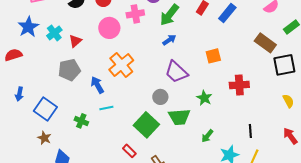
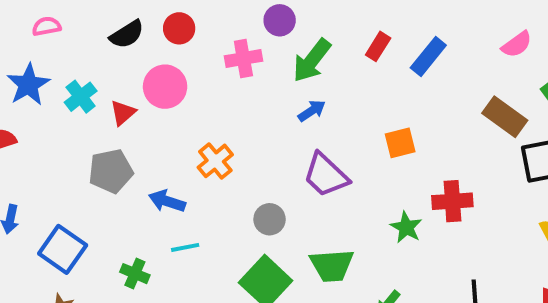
pink circle: (109, 28) -> (165, 87), moved
orange cross: (121, 65) -> (215, 161), size x0.7
blue arrow: (97, 85) -> (167, 201), turned -42
gray circle: (160, 97) -> (270, 219), moved
green star: (204, 98) -> (406, 227), moved

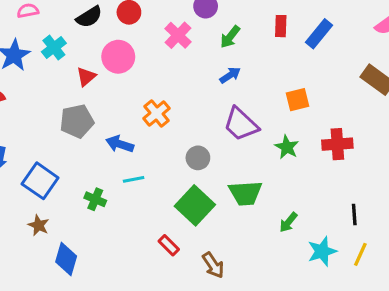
red rectangle: (378, 46) -> (281, 26), turned -30
pink cross: (243, 58) -> (178, 35), turned -36
green arrow: (312, 60) -> (230, 37), size x0.7
cyan cross: (81, 97) -> (54, 48), moved
green star: (406, 227) -> (287, 147), moved

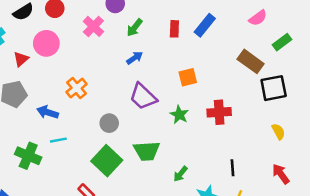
red rectangle: (281, 26) -> (174, 29), moved
green cross: (95, 199) -> (28, 156), size x1.5

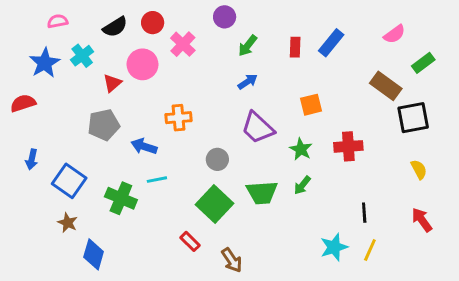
pink cross: (93, 26) -> (183, 44), moved
orange cross: (77, 88) -> (178, 118), turned 35
green arrow: (180, 174) -> (302, 185), moved

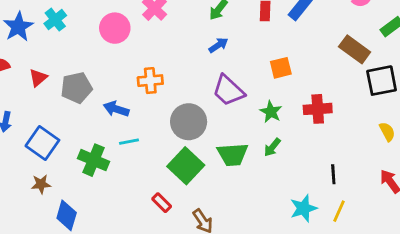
red triangle: (112, 83) -> (38, 78), moved
gray circle: (217, 159) -> (189, 122), size x1.6
brown star: (68, 223) -> (41, 184), turned -30

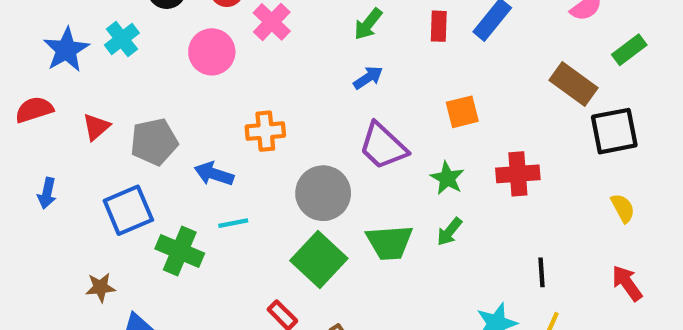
blue square: (42, 143) -> (128, 210), moved, turned 32

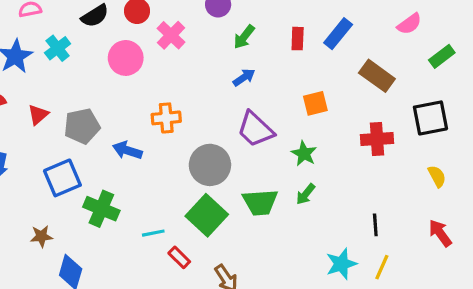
brown rectangle: (574, 84) -> (377, 76), moved
red cross: (518, 174) -> (377, 139), moved
cyan line: (233, 223) -> (153, 233), moved

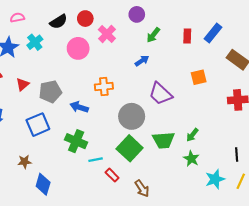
blue arrow: (244, 77) -> (142, 61), moved
green star: (304, 154) -> (191, 159), moved
green cross: (101, 209) -> (76, 141), moved

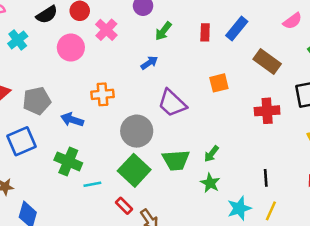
red rectangle: (112, 175) -> (124, 206), moved

